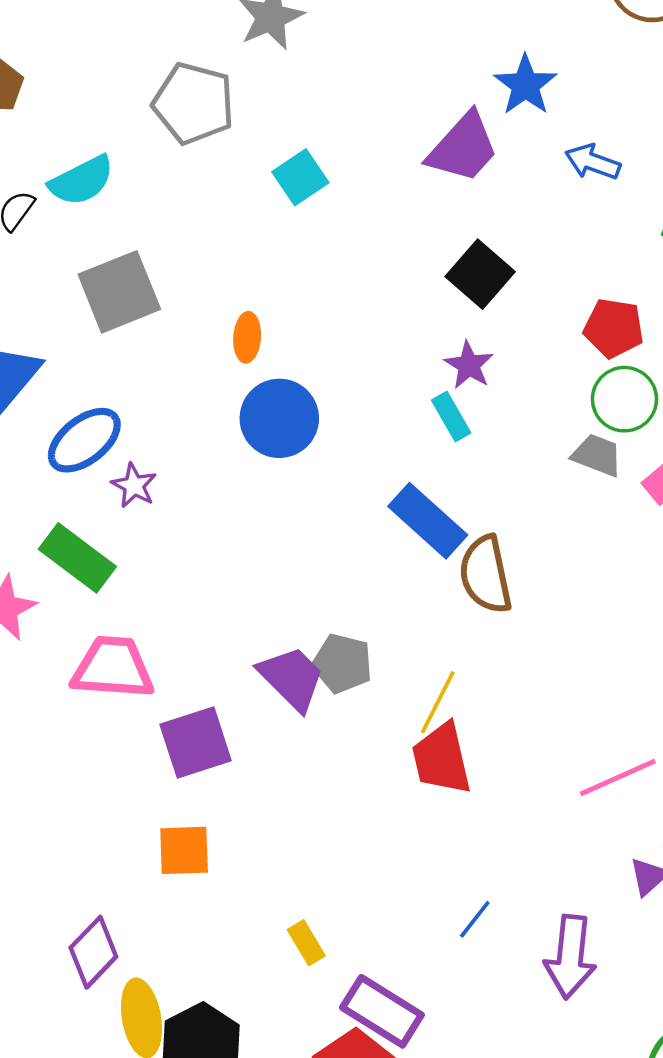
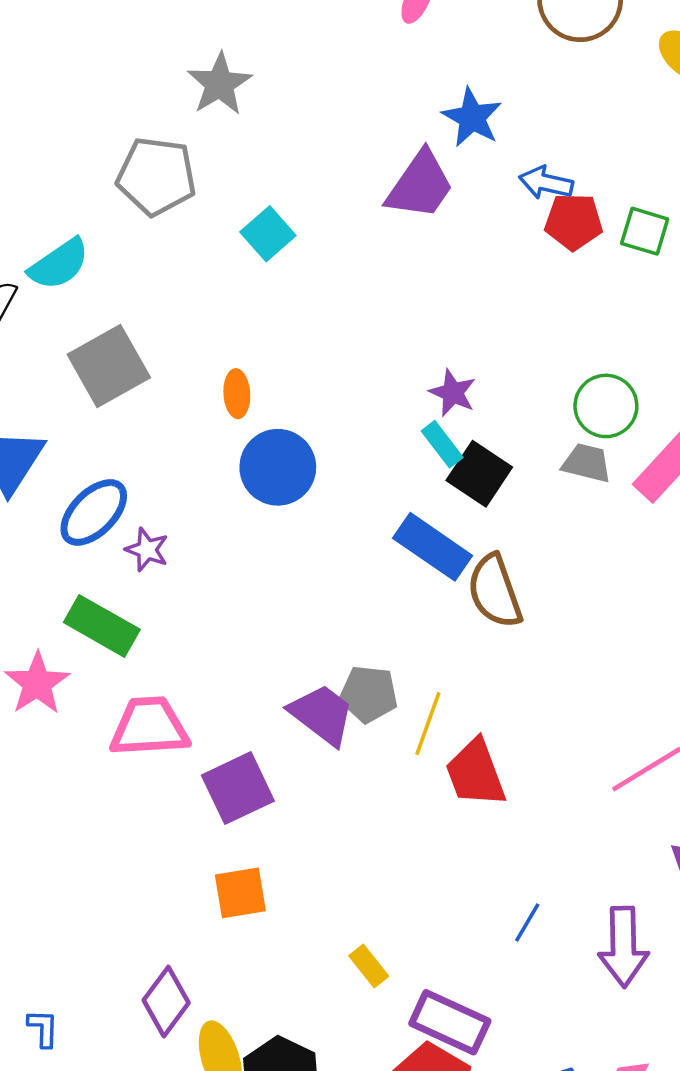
black square: (480, 274) -> (479, 474), moved
red pentagon: (614, 328) -> (574, 222), moved
yellow line: (438, 702) -> (428, 724), moved

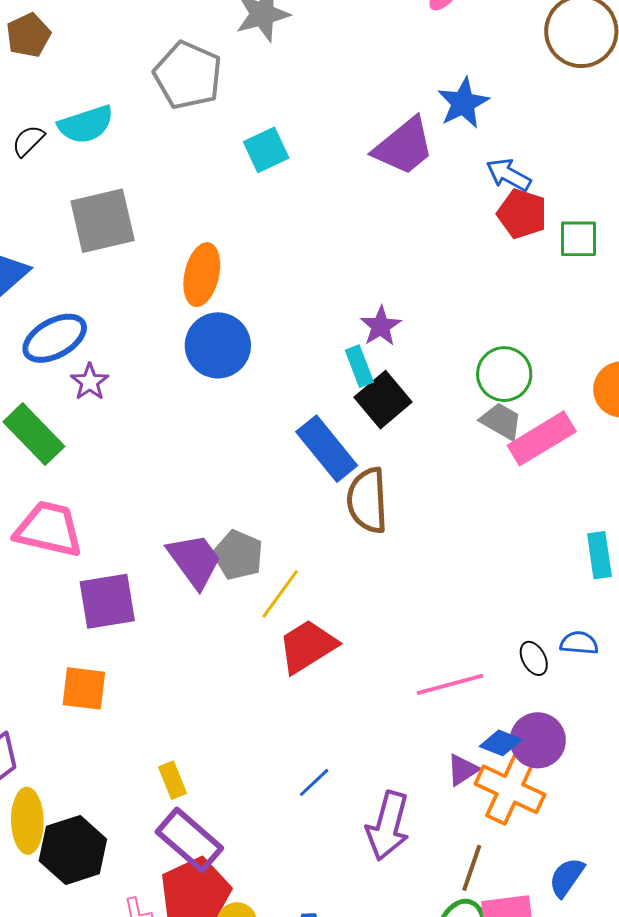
green square: (645, 231) -> (579, 239), turned -33
orange ellipse: (237, 394) -> (202, 275), size x1.5
gray trapezoid: (587, 463) -> (501, 421), moved
red trapezoid: (476, 773) -> (307, 646), turned 62
purple rectangle: (450, 1022) -> (189, 840), moved

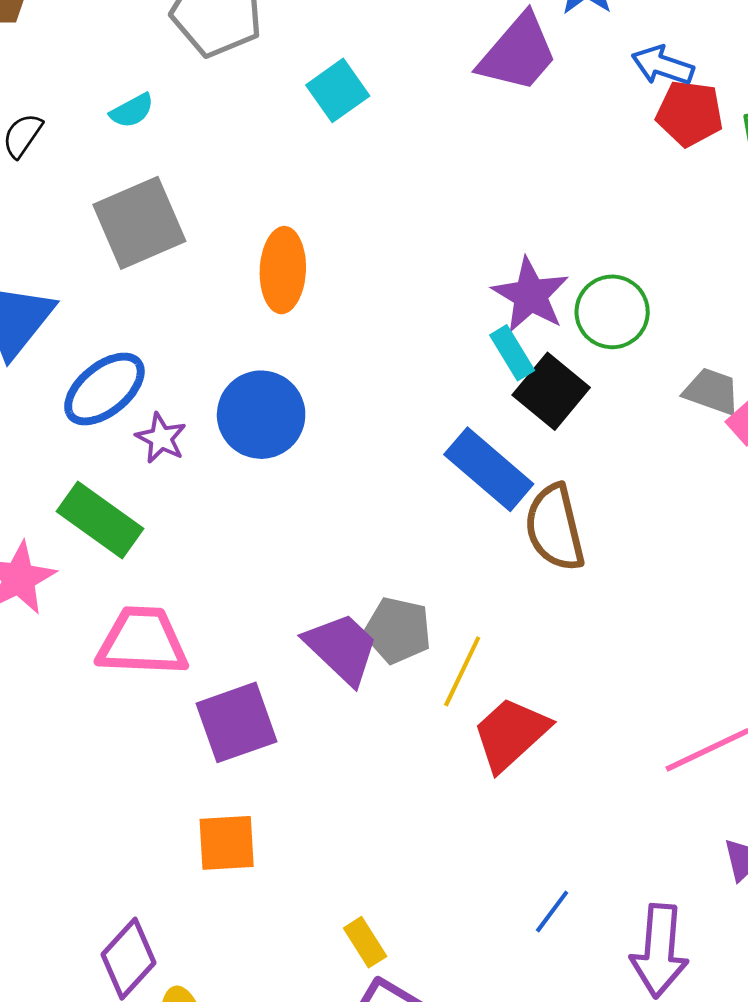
cyan semicircle: (86, 124) -> (132, 111), moved, size x0.6
purple star: (381, 326) -> (530, 295), size x1.4
blue circle: (218, 345) -> (261, 415), moved
green circle: (504, 374) -> (612, 312), moved

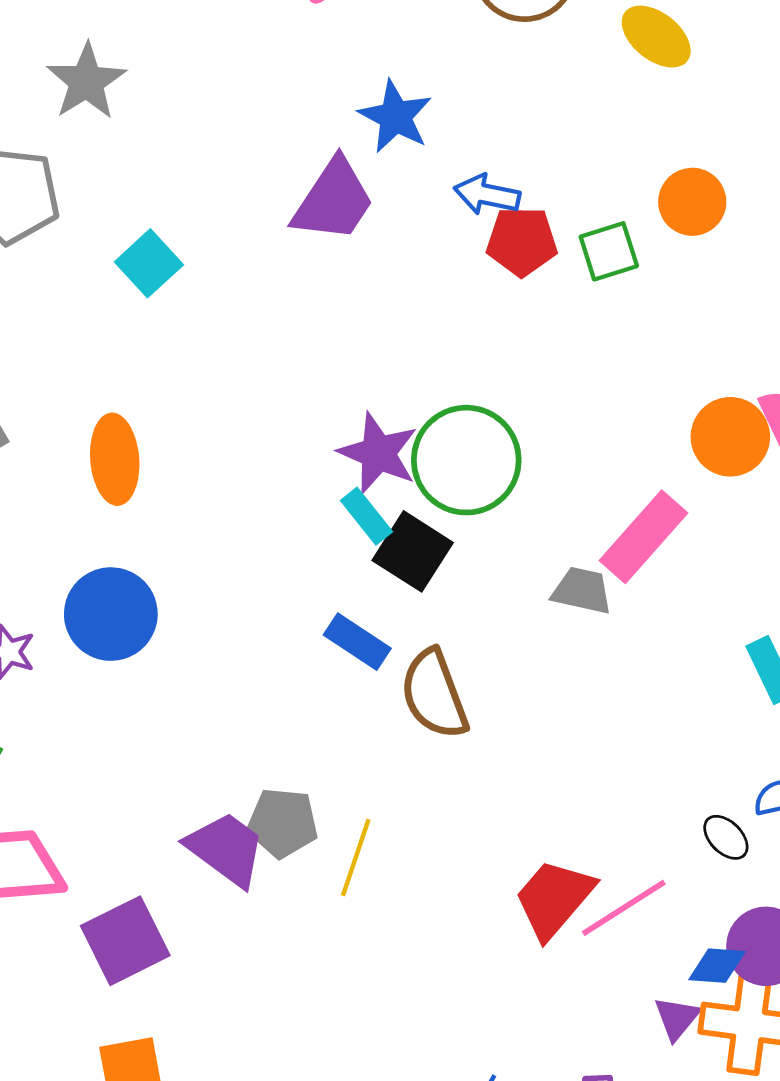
green circle: (612, 312) -> (466, 460), size x1.4
gray trapezoid: (712, 391) -> (582, 591), moved
blue rectangle: (489, 469) -> (357, 642), size x0.7
red trapezoid: (511, 734) -> (554, 899), moved

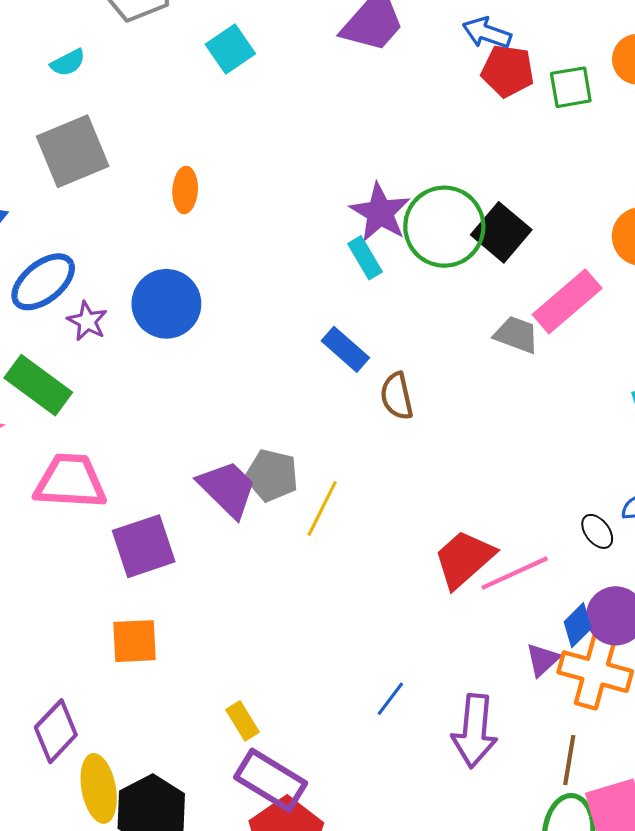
orange ellipse: (115, 459) -> (185, 190), size x0.7
black square: (413, 551) -> (501, 232), moved
brown semicircle: (434, 694) -> (397, 396), size x0.7
blue diamond: (717, 966) -> (578, 625), turned -57

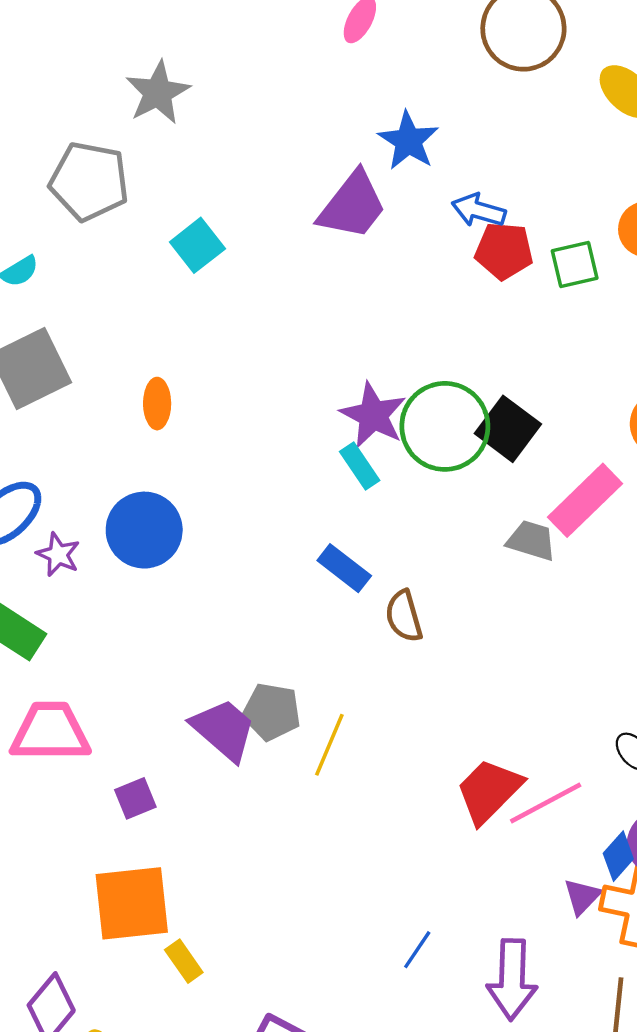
purple square: (144, 546) -> (135, 798), size x0.6
orange square: (135, 641) -> (132, 903), size x1.5
yellow rectangle: (243, 721) -> (184, 961), moved

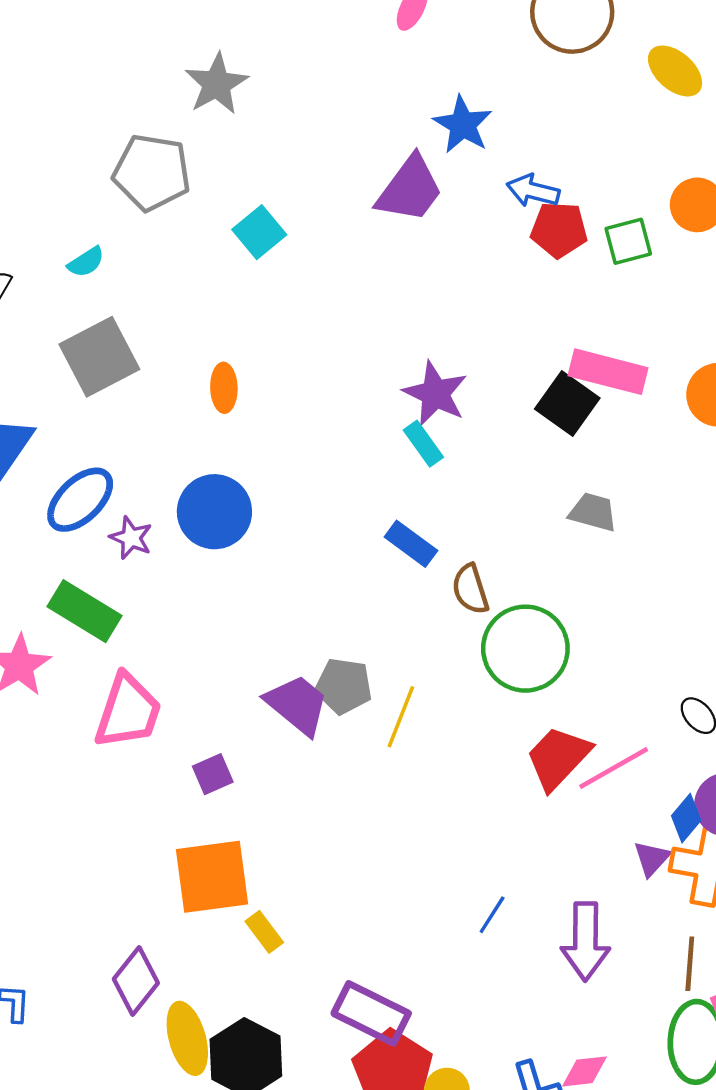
green circle: (445, 426) -> (525, 649), moved
pink rectangle: (585, 500) -> (608, 372), moved, turned 60
pink trapezoid: (50, 732) -> (128, 711), turned 110

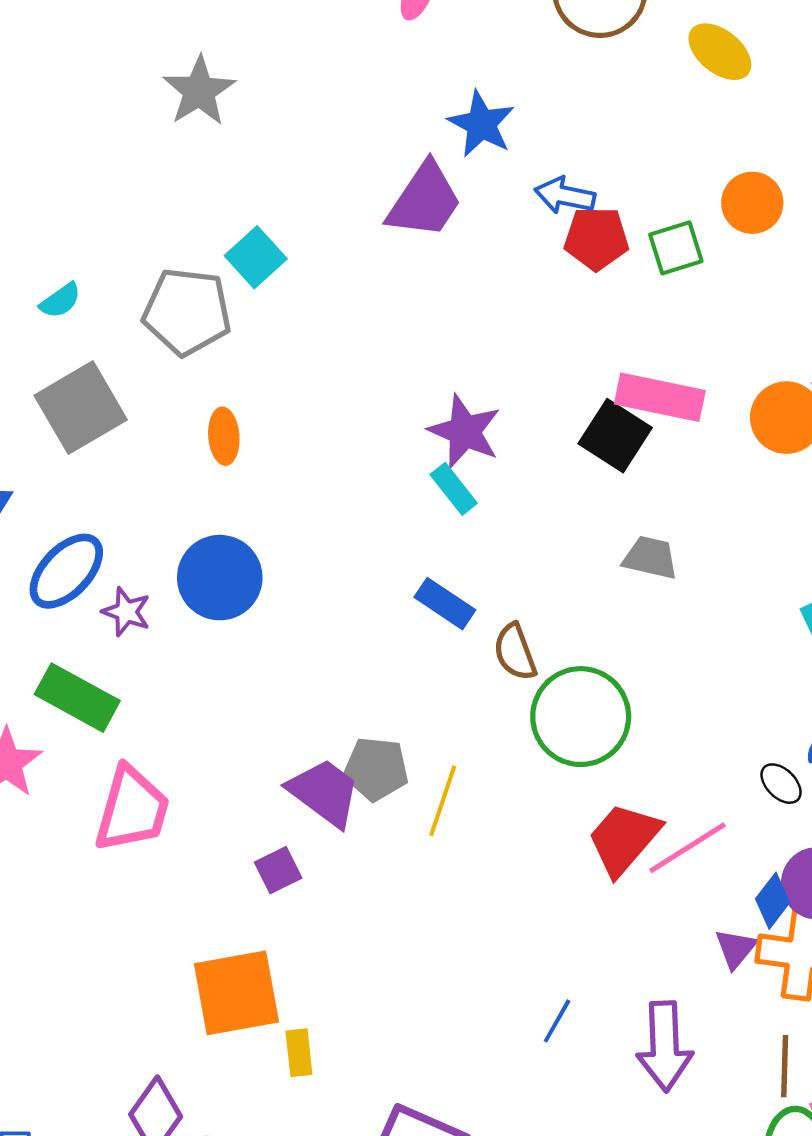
gray pentagon: (152, 172) -> (187, 312), moved
purple square: (213, 774) -> (278, 870), moved
yellow rectangle: (264, 932) -> (299, 1053), turned 33

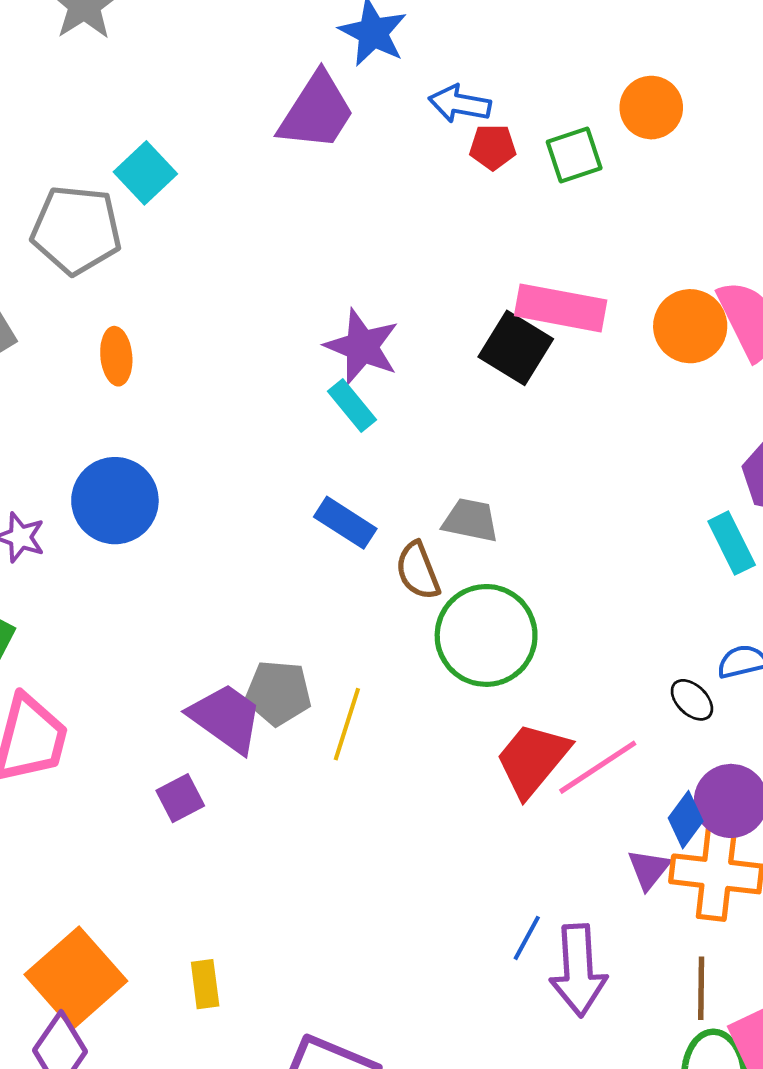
red pentagon: (596, 238) -> (493, 147), size x0.7
gray trapezoid: (650, 558) -> (470, 520), moved
orange square: (236, 993) -> (76, 978), moved, turned -30
blue line: (557, 1021) -> (527, 938), moved

